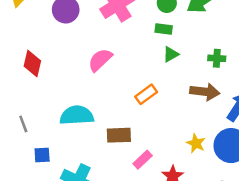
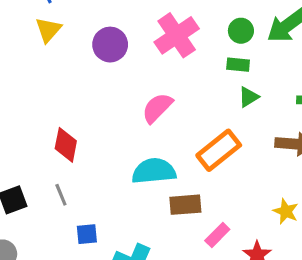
red diamond: (32, 64) -> (66, 145), moved
orange rectangle: (146, 94) -> (219, 150), size x1.5
cyan semicircle: (77, 115) -> (154, 171), moved

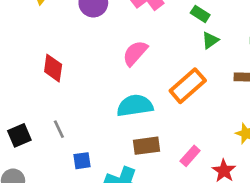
green rectangle: (238, 65) -> (200, 14), turned 30
red diamond: (66, 145) -> (53, 68), moved
brown rectangle: (185, 205) -> (146, 146), moved

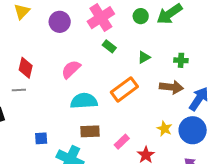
green rectangle: (200, 14) -> (109, 46), moved
pink semicircle: (135, 53) -> (71, 69), moved
gray line: (59, 129) -> (19, 90), moved, turned -72

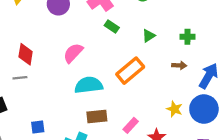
brown arrow: (171, 87) -> (179, 65), size x0.6
blue square: (41, 138) -> (38, 127), moved

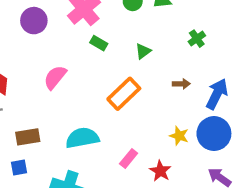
green cross: (187, 37) -> (197, 39), moved, turned -32
cyan semicircle: (89, 85) -> (82, 138), moved
brown rectangle: (97, 117) -> (28, 137), moved

